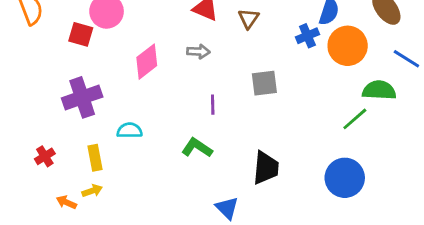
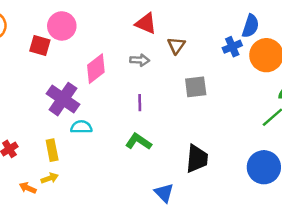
brown triangle: (249, 19) -> (176, 45), moved
purple cross: (82, 97) -> (63, 99), moved, turned -36
purple line: (213, 105) -> (140, 103), moved

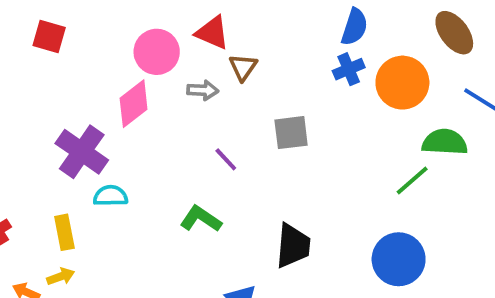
pink circle: (62, 26) -> (157, 52), moved
blue semicircle: (251, 26) -> (354, 27), moved
red square: (40, 45) -> (49, 36), moved
brown triangle: (176, 45) -> (243, 67), moved
purple line: (140, 103) -> (226, 159), moved, turned -42

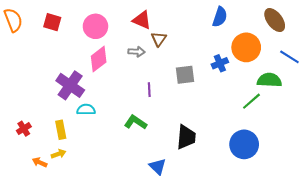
pink circle: (157, 52) -> (95, 26), moved
blue cross: (349, 69) -> (220, 63), moved
purple line: (226, 159) -> (149, 90), turned 40

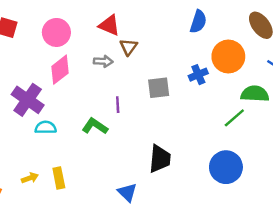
green L-shape: (136, 122) -> (95, 126), moved
yellow rectangle: (61, 130) -> (59, 178), moved
yellow arrow: (59, 154) -> (30, 178), moved

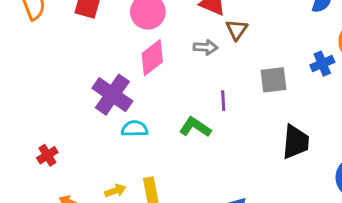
black trapezoid: (160, 159) -> (296, 142), moved

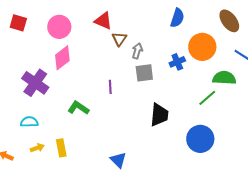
gray arrow: (205, 47) -> (137, 51), moved, turned -77
green L-shape: (195, 127) -> (78, 108), moved
cyan semicircle: (135, 129) -> (29, 122), moved

